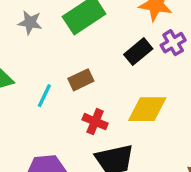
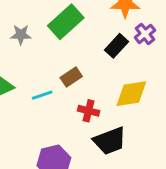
cyan line: (44, 96) -> (42, 95), turned 54

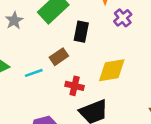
gray star: (21, 35) -> (14, 20), turned -30
black rectangle: (116, 46) -> (81, 32), moved, turned -30

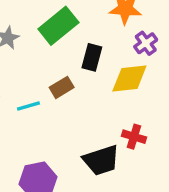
yellow diamond: (112, 70) -> (129, 79), moved
red cross: (75, 86) -> (134, 137), moved

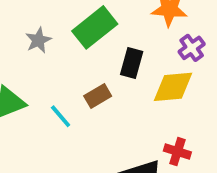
cyan line: (28, 106) -> (61, 116), turned 65

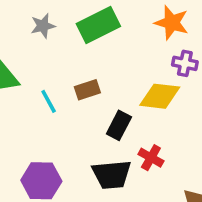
purple cross: (192, 48) -> (185, 63), turned 35
black rectangle: (132, 63) -> (119, 125), moved

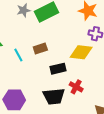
gray star: (43, 26) -> (24, 10), moved
black rectangle: (119, 125) -> (58, 69), turned 49

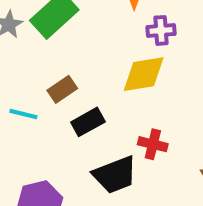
cyan line: (18, 55) -> (23, 114), turned -32
black rectangle: (58, 69) -> (88, 122), moved

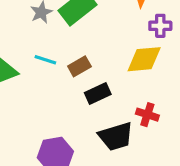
cyan line: (23, 114) -> (45, 60), moved

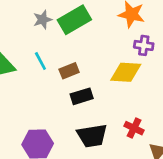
cyan line: (45, 60) -> (40, 61), turned 36
red cross: (147, 115) -> (134, 128), moved

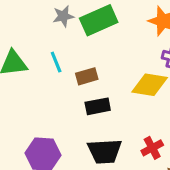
red cross: (134, 128) -> (152, 148), turned 30

